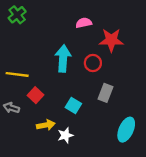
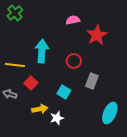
red star: (111, 40) -> (97, 35), turned -30
cyan arrow: (63, 58) -> (42, 51), moved
red circle: (93, 63) -> (74, 61), moved

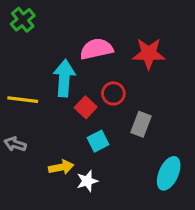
pink semicircle: (73, 20) -> (96, 49), moved, size x1.5
red star: (97, 35) -> (149, 54), turned 30
red square: (31, 83) -> (86, 107), moved
cyan square: (64, 92) -> (98, 141), turned 32

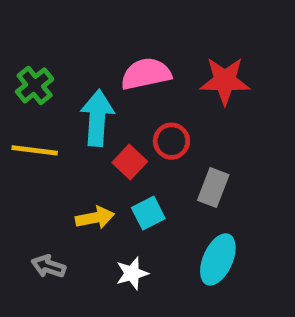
green cross: (23, 20) -> (35, 85), moved
gray arrow: (15, 144) -> (48, 266), moved
yellow arrow: (61, 167) -> (95, 218), moved
cyan ellipse: (169, 173) -> (218, 259), moved

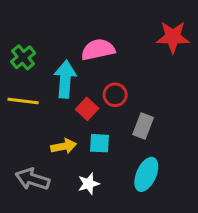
red star: (225, 81) -> (173, 37), moved
cyan square: (148, 213) -> (100, 143), turned 30
gray arrow: (48, 266) -> (32, 179), size x1.5

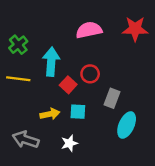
pink semicircle: (98, 50) -> (89, 30), moved
cyan ellipse: (146, 174) -> (127, 125), moved

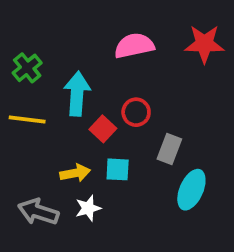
white star: (69, 143) -> (88, 208), moved

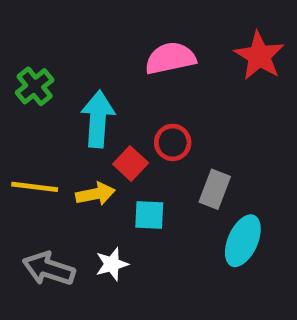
red star: (204, 44) -> (259, 56), turned 30
yellow line: (27, 120) -> (35, 187), moved
yellow arrow: (75, 173) -> (95, 194), moved

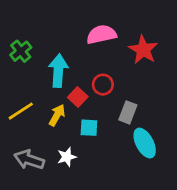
red star: (259, 56) -> (143, 50), moved
yellow line: (35, 187) -> (21, 111), turned -40
yellow arrow: (95, 194) -> (57, 115), turned -50
cyan ellipse: (243, 241) -> (145, 143), turned -52

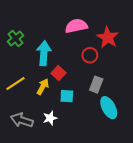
red circle: (103, 85) -> (90, 55), moved

